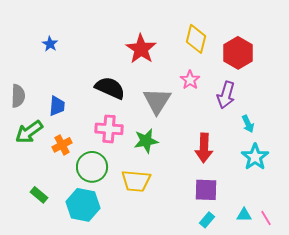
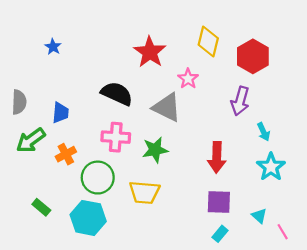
pink star: (190, 80) -> (188, 79), moved
gray triangle: (157, 101) -> (167, 107), turned -36
cyan triangle: (244, 215) -> (259, 216), moved, turned 42

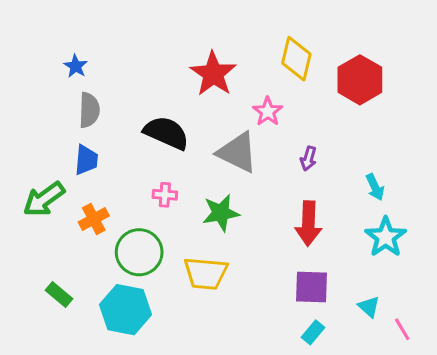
purple arrow: (240, 101) -> (308, 158), moved, size x0.6
gray semicircle: (19, 102) -> (89, 110), moved
pink cross: (116, 137) -> (165, 195), size x0.6

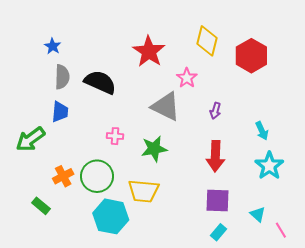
black semicircle: (166, 133) -> (100, 82), moved
orange cross: (94, 219) -> (63, 176), moved
cyan hexagon: (126, 310) -> (111, 216), moved

